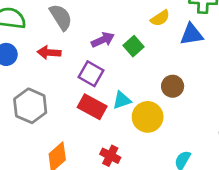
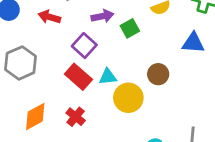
blue triangle: (192, 34) -> (193, 43), moved
red cross: (110, 156) -> (76, 117), moved

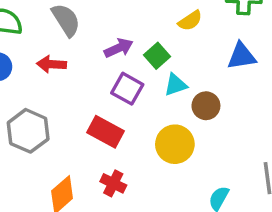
purple square: (84, 46) -> (127, 89), moved
cyan triangle: (108, 77) -> (176, 85), moved

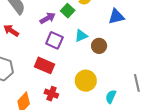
green square: (157, 56) -> (68, 11), moved
red arrow: (52, 64) -> (11, 31), turned 35
yellow circle: (175, 144) -> (86, 81), moved

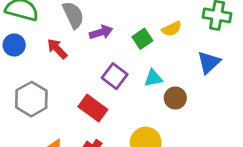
blue triangle: (116, 17) -> (209, 62), turned -42
purple arrow: (48, 18) -> (101, 32), moved

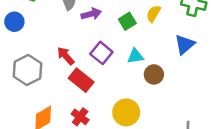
yellow semicircle: (172, 29) -> (153, 14), turned 144
red arrow: (57, 49) -> (66, 56), moved

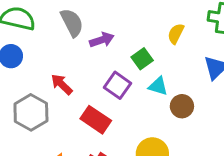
green square: (127, 21) -> (142, 59), moved
red arrow: (66, 56) -> (62, 84), moved
cyan triangle: (135, 56) -> (158, 86), turned 30

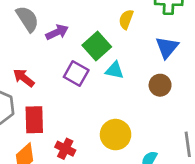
green square: (142, 59) -> (97, 46), size x1.4
brown circle: (182, 106) -> (160, 85), moved
red rectangle: (96, 120) -> (34, 120), moved, turned 60

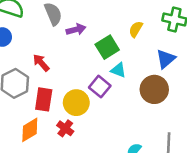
purple square: (76, 73) -> (100, 87), moved
brown circle: (160, 85) -> (154, 89), size x1.5
yellow circle: (116, 135) -> (76, 103), moved

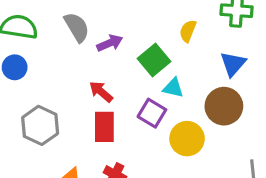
red arrow: (41, 63) -> (101, 92), moved
red rectangle: (44, 99) -> (104, 127), moved
yellow circle: (76, 103) -> (187, 139), moved

